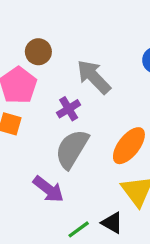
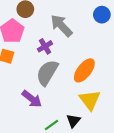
black triangle: (112, 223) -> (73, 121), turned 40

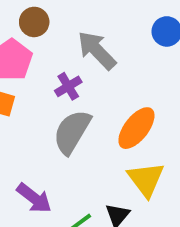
purple arrow: (32, 99) -> (34, 198), moved

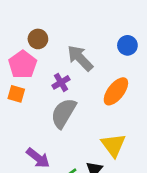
orange ellipse: (136, 128) -> (116, 91), moved

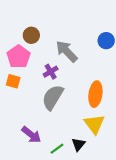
orange ellipse: (116, 91) -> (95, 94), moved, turned -30

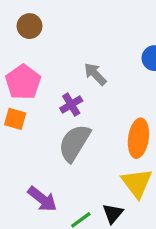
brown circle: (31, 35) -> (30, 26), moved
gray arrow: (67, 51) -> (95, 74), size x0.7

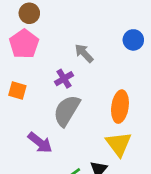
pink pentagon: (23, 82) -> (24, 44), moved
purple arrow: (42, 199) -> (40, 143), moved

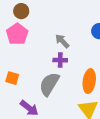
purple cross: (64, 79) -> (60, 60), moved, turned 32
orange square: (17, 91) -> (12, 78), moved

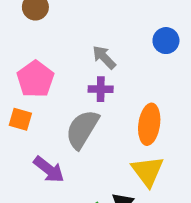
pink pentagon: (17, 34) -> (35, 79), moved

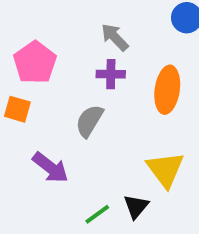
orange ellipse: (149, 124) -> (167, 90), moved
gray semicircle: (82, 129) -> (89, 121), size x0.7

